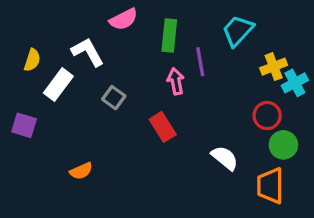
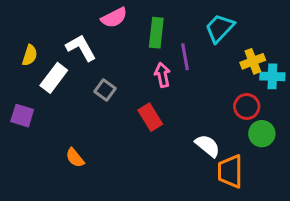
cyan cross: (295, 83) -> (272, 76), turned 30
orange semicircle: (81, 171) -> (75, 158), turned 75
orange trapezoid: (270, 186) -> (230, 171), moved

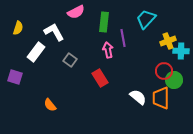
yellow semicircle: (30, 55) -> (18, 28), moved
green circle: (262, 134) -> (174, 80), moved
orange trapezoid: (230, 171) -> (161, 98), moved

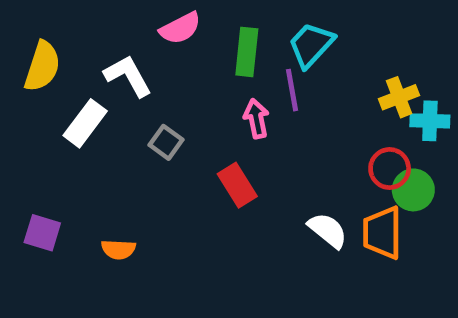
cyan trapezoid: (146, 19) -> (311, 45), moved
yellow semicircle: (18, 28) -> (42, 66), size x1.5
purple square: (15, 77) -> (42, 233), moved
orange semicircle: (50, 105) -> (118, 249), turned -48

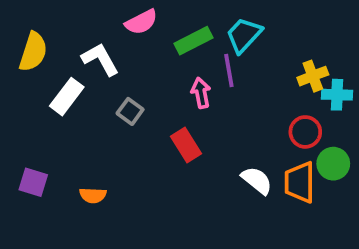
green rectangle: (247, 52) -> (193, 41), turned 57
green circle: (413, 190) -> (333, 164), moved

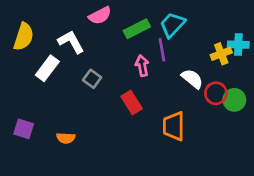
cyan cross: (337, 95) -> (238, 45), moved
green circle: (333, 164) -> (234, 100), moved
white semicircle: (257, 180) -> (192, 79), moved
orange trapezoid: (300, 182) -> (174, 126), moved

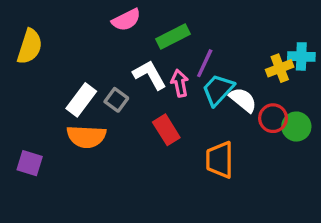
cyan trapezoid: (172, 25) -> (218, 90), moved
white L-shape: (71, 42) -> (150, 75), moved
purple line: (162, 50) -> (205, 63), turned 35
white rectangle: (47, 68) -> (81, 100), moved
orange semicircle: (66, 138) -> (86, 137), moved, size x1.6

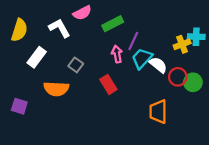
white L-shape: (150, 75) -> (59, 28), moved
white rectangle: (81, 100) -> (37, 57), moved
orange trapezoid: (220, 160) -> (158, 112), moved

